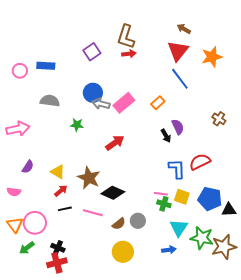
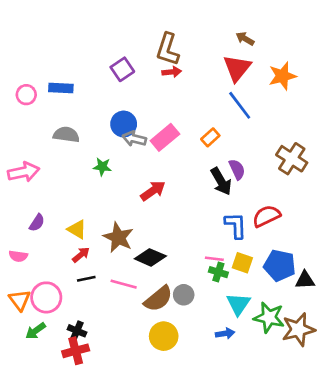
brown cross: (219, 119) -> (292, 159), size x1.6
black arrow: (166, 136) -> (221, 181), size x1.5
brown semicircle: (119, 224) -> (158, 299), size x1.6

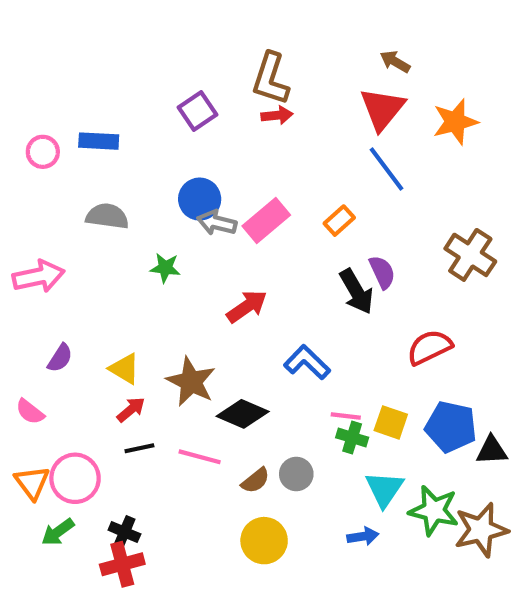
blue L-shape: (236, 225) -> (307, 362), moved, turned -44
pink semicircle: (18, 256) -> (30, 412), turned 30
brown semicircle: (158, 299) -> (255, 480), size x0.6

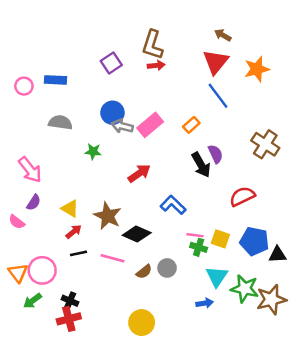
pink arrow: (39, 276) -> (30, 170), moved, turned 64
pink semicircle: (30, 412) -> (17, 222), moved
yellow circle: (264, 541) -> (142, 323), moved

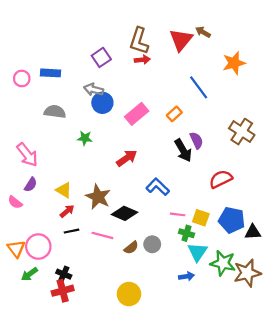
red triangle: (216, 62) -> (181, 40), moved
gray arrow: (122, 126) -> (94, 90), moved
green cross: (199, 247) -> (186, 233), moved

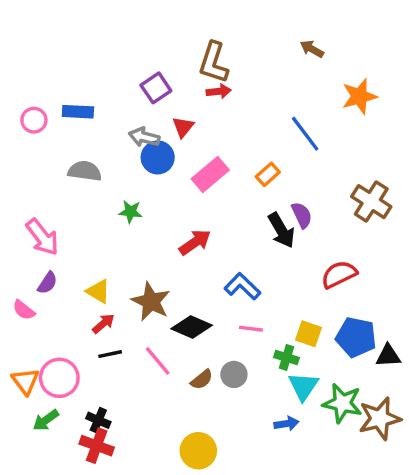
red triangle: (181, 40) -> (183, 127), moved, size x0.6
pink line: (178, 214) -> (251, 329), moved
pink line: (102, 235) -> (158, 361), turned 35
red cross: (63, 291) -> (97, 446), turned 35

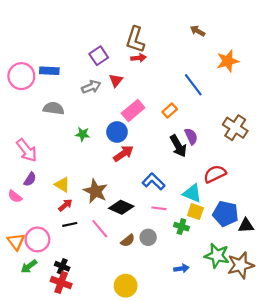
pink circle: (34, 120) -> (21, 76), size x1.6
gray arrow: (144, 137) -> (91, 87), turned 144
blue circle: (158, 157) -> (117, 132), moved
cyan triangle: (303, 386) -> (192, 193), moved, turned -42

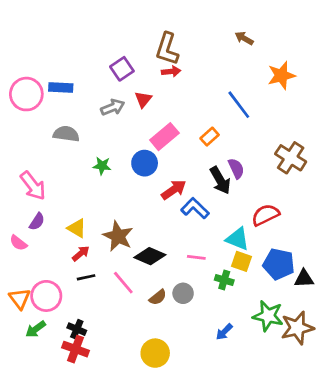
red arrow: (123, 153) -> (174, 190), moved
blue L-shape: (154, 181) -> (195, 208), moved
blue arrow: (181, 268) -> (224, 332), turned 144

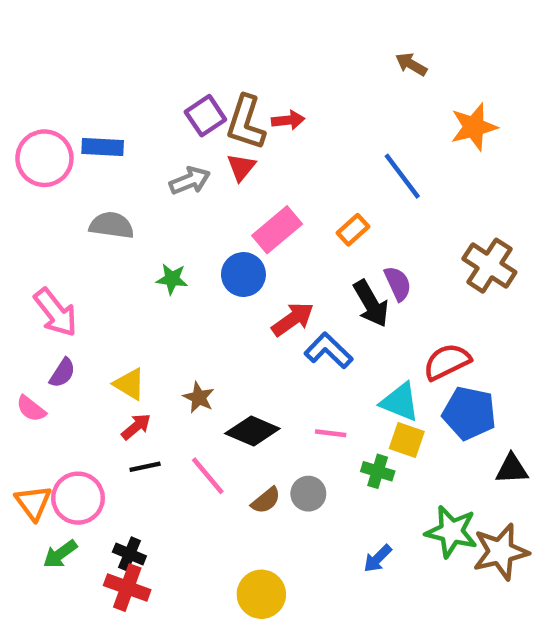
brown L-shape: (167, 49) -> (246, 122), moved
brown star: (118, 236) -> (199, 397), size x0.6
blue pentagon: (279, 264) -> (469, 413), moved

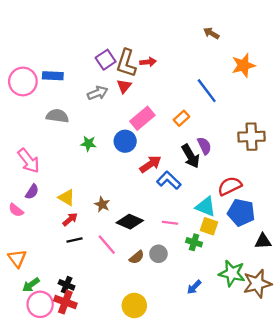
brown cross: (489, 266) -> (251, 137), turned -35
pink circle: (78, 498) -> (40, 304), moved

